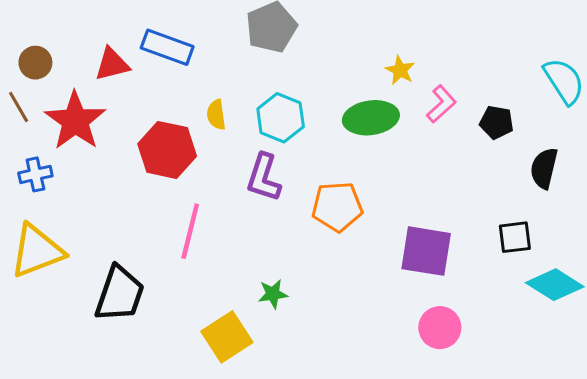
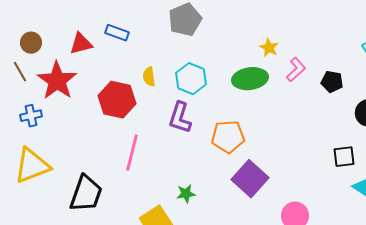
blue rectangle: (167, 47) -> (117, 33), size x0.7
purple square: (426, 251) -> (250, 179), moved, turned 33

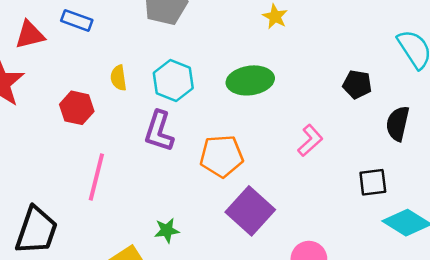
yellow star: (269, 48) -> (275, 17), moved
pink L-shape: (296, 70) -> (310, 140), moved
red hexagon: (117, 100) -> (77, 108), size x0.7

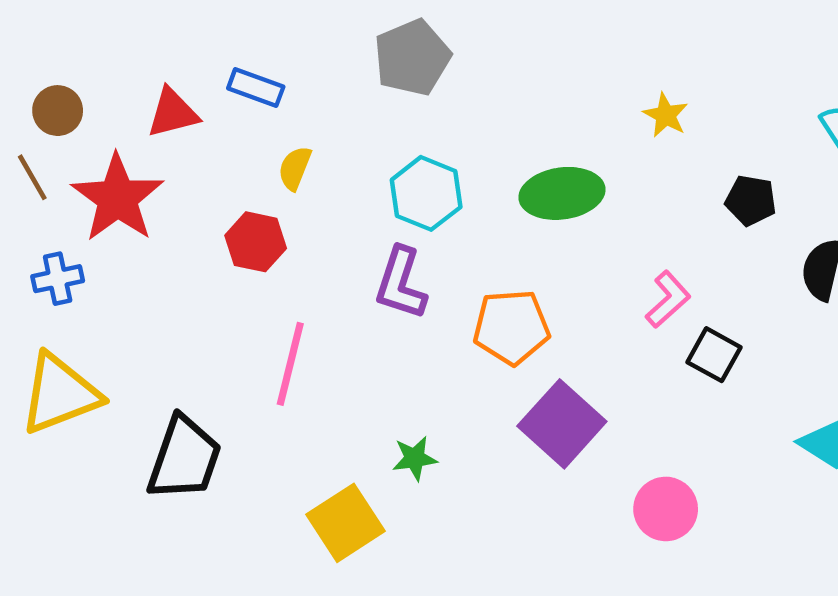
yellow star: (275, 17) -> (666, 115), moved
yellow semicircle: (119, 78) -> (295, 168), moved, turned 30
black square: (373, 182) -> (714, 355), moved, turned 36

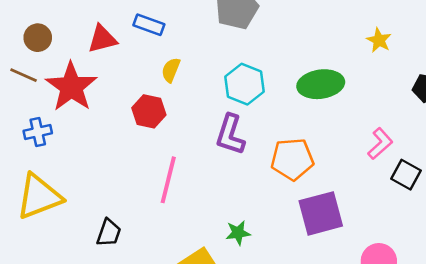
brown line: (32, 177) -> (24, 75), turned -36
purple square: (562, 424) -> (321, 213), turned 33
black trapezoid: (184, 458) -> (109, 233), size x0.6

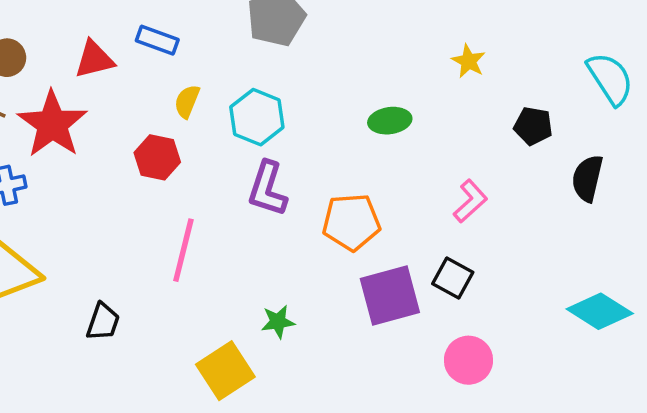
cyan hexagon: (244, 84) -> (257, 117), moved
green ellipse: (321, 84) -> (390, 121), size x0.7
black square: (406, 175) -> (453, 278), moved

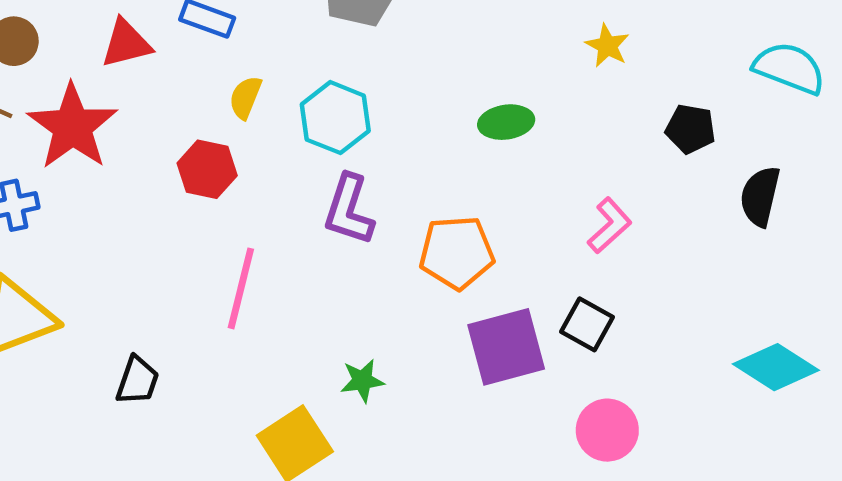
cyan semicircle: (610, 79) -> (789, 68), turned -36

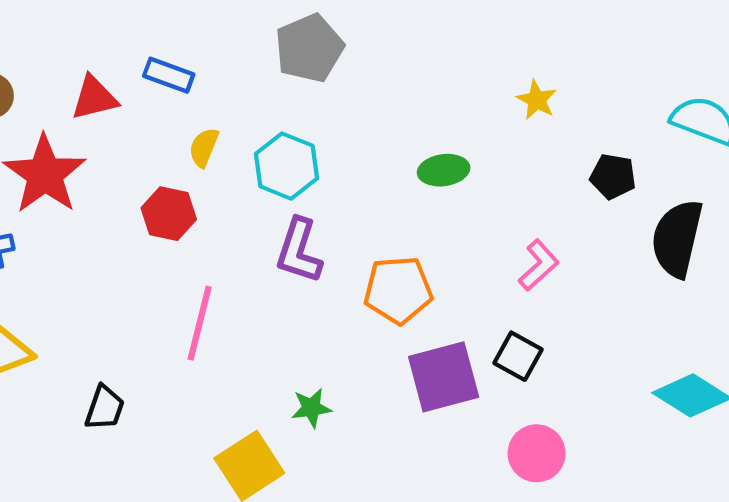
black semicircle: (760, 196) -> (677, 238), size x1.4

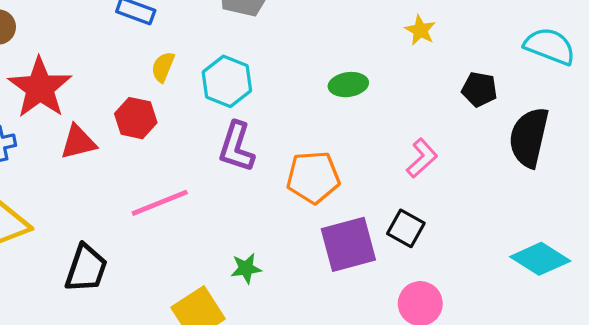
red triangle: (94, 98) -> (78, 142), moved
pink line: (200, 323) -> (160, 203), turned 54
black trapezoid: (105, 408) -> (86, 268), size x1.4

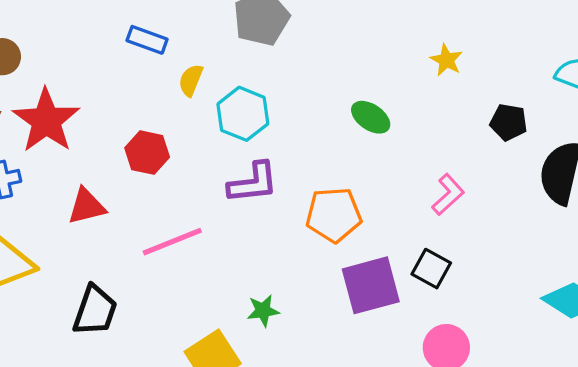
yellow semicircle: (163, 67) -> (191, 80), moved
green ellipse: (348, 85) -> (371, 117), turned 42
red triangle: (78, 142) -> (87, 206), moved
purple L-shape: (236, 147) -> (253, 183), turned -114

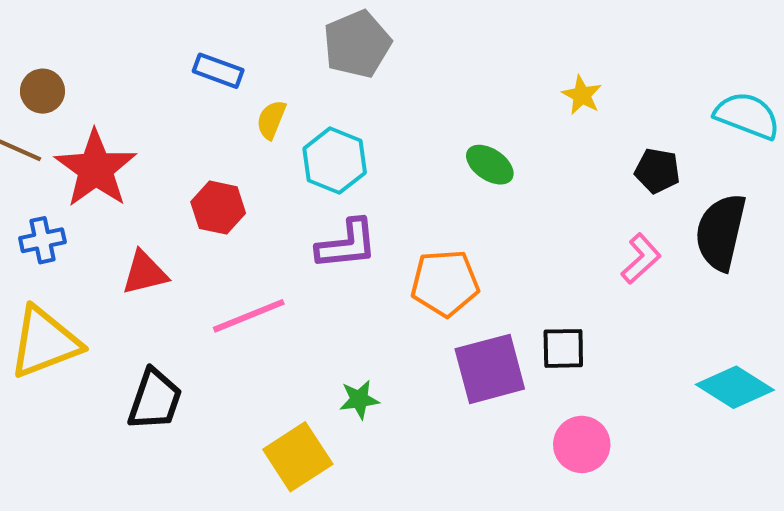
pink L-shape: (448, 195) -> (641, 259), moved
black square: (431, 269) -> (563, 348), turned -30

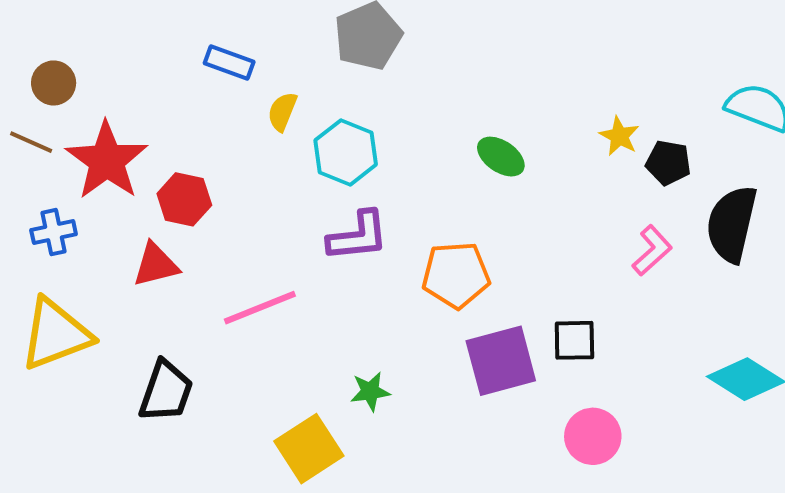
yellow star: (582, 95) -> (619, 136), moved
red hexagon: (218, 208) -> (184, 199), moved

